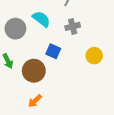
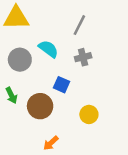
yellow circle: (94, 56) -> (89, 114), moved
orange arrow: (35, 101) -> (51, 143), moved

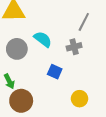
gray line: (79, 25) -> (84, 22), moved
brown circle: (40, 106) -> (21, 101), moved

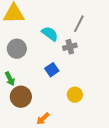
cyan semicircle: (43, 39) -> (50, 34), moved
blue square: (55, 72) -> (52, 70), turned 32

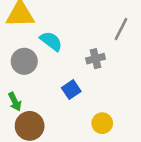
gray line: (79, 24) -> (121, 29), moved
cyan semicircle: (50, 34) -> (51, 41), moved

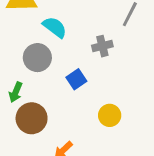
gray circle: (24, 61) -> (37, 58), moved
green arrow: (15, 102) -> (16, 92), turned 48

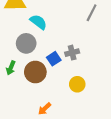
gray cross: (102, 46) -> (72, 53), moved
brown circle: (32, 118) -> (35, 72), moved

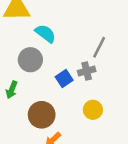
gray line: (92, 13) -> (99, 47), moved
brown circle: (35, 72) -> (42, 115), moved

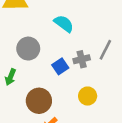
cyan semicircle: (45, 33) -> (64, 24), moved
gray line: (99, 47) -> (105, 50), moved

